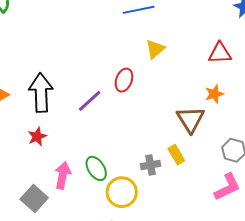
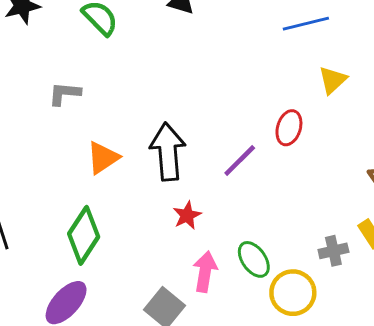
red star: (37, 137) -> (187, 215), moved

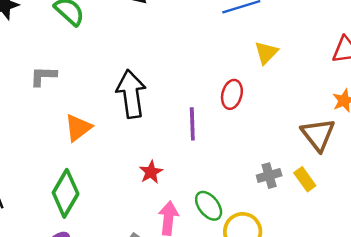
black arrow: (168, 152) -> (131, 94), moved
purple line: (240, 161) -> (192, 124), turned -44
gray cross: (333, 251) -> (269, 176), moved

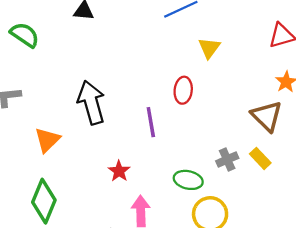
green ellipse: (209, 206) -> (188, 180), moved, turned -32

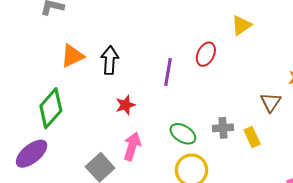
black arrow: (91, 102) -> (110, 60), moved, size x0.7
brown triangle: (267, 116) -> (271, 102), size x0.7

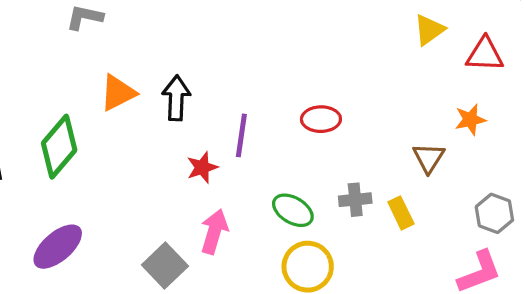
yellow triangle: (241, 25) -> (429, 30), moved
red ellipse: (206, 54) -> (321, 119), moved, turned 65
purple line: (168, 72) -> (241, 135), moved
green diamond: (51, 108) -> (59, 147), moved

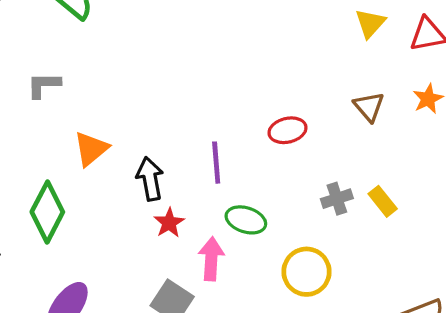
black arrow: (176, 98) -> (150, 179), moved
brown triangle: (429, 158) -> (369, 107), moved
red star: (202, 167) -> (169, 223), moved
green ellipse: (293, 210) -> (246, 220), moved

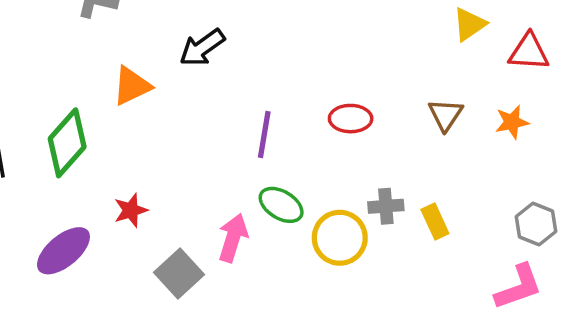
black arrow: (150, 179) -> (202, 48), moved, turned -129
red star: (169, 223) -> (131, 210), moved
yellow circle: (307, 272) -> (340, 238), moved

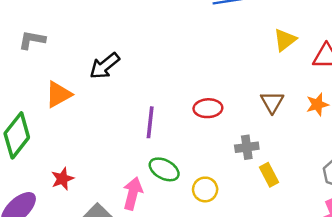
gray cross: (386, 206) -> (247, 147), moved
yellow circle: (340, 238) -> (205, 189), size x0.7

